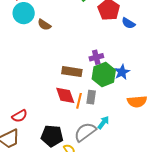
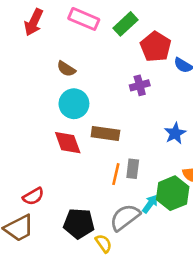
cyan circle: (24, 13) -> (74, 104), moved
purple cross: (96, 57) -> (140, 85), moved
green hexagon: (104, 74) -> (173, 193), moved
red diamond: (65, 95) -> (68, 143), moved

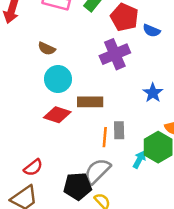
purple cross: (140, 85) -> (115, 54), size x1.6
red diamond: (68, 143) -> (57, 115), turned -44
gray semicircle: (125, 217) -> (97, 171), moved

